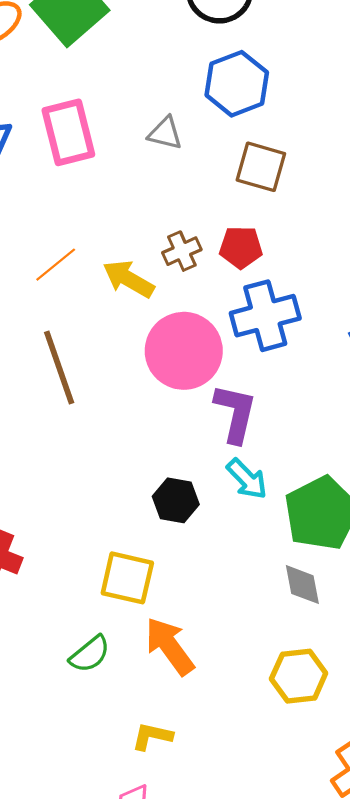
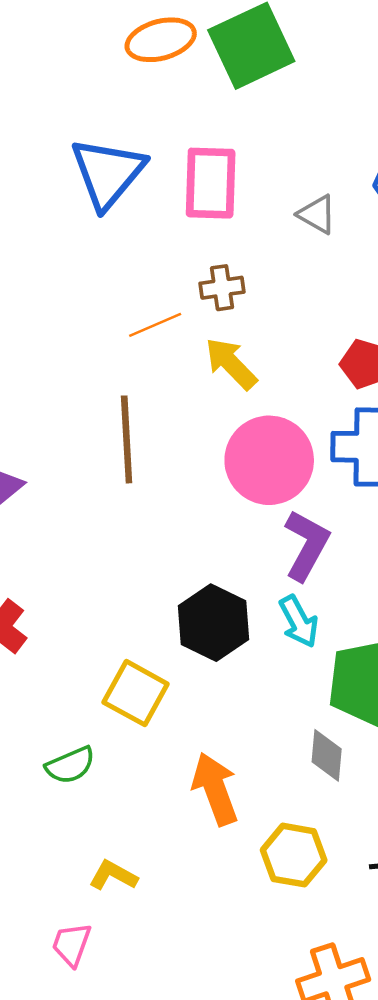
brown cross: (182, 251) -> (222, 288), moved
black hexagon: (176, 500) -> (213, 623), size x1.4
orange arrow: (170, 646) -> (215, 789), moved

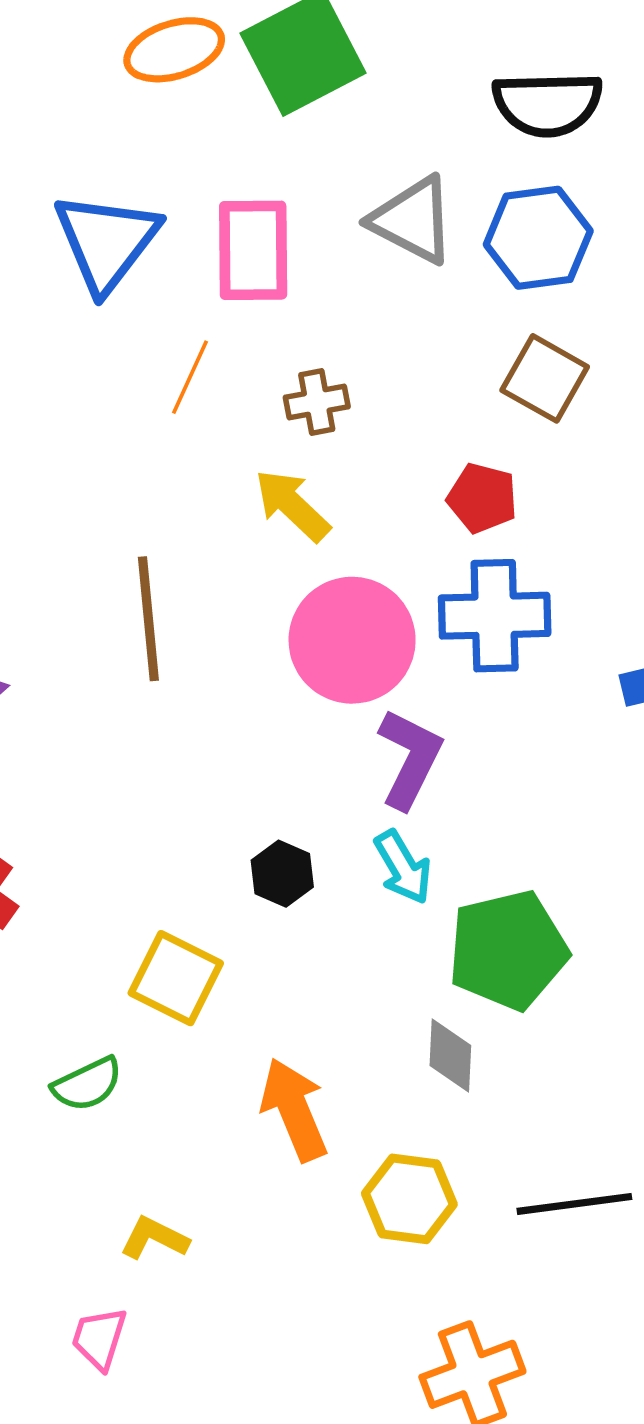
gray triangle: (317, 214) -> (413, 220), moved, size x1.6
brown cross: (222, 288) -> (317, 402), moved
orange line: (155, 325) -> (190, 377), moved, turned -40
black hexagon: (213, 623) -> (282, 874), size x0.6

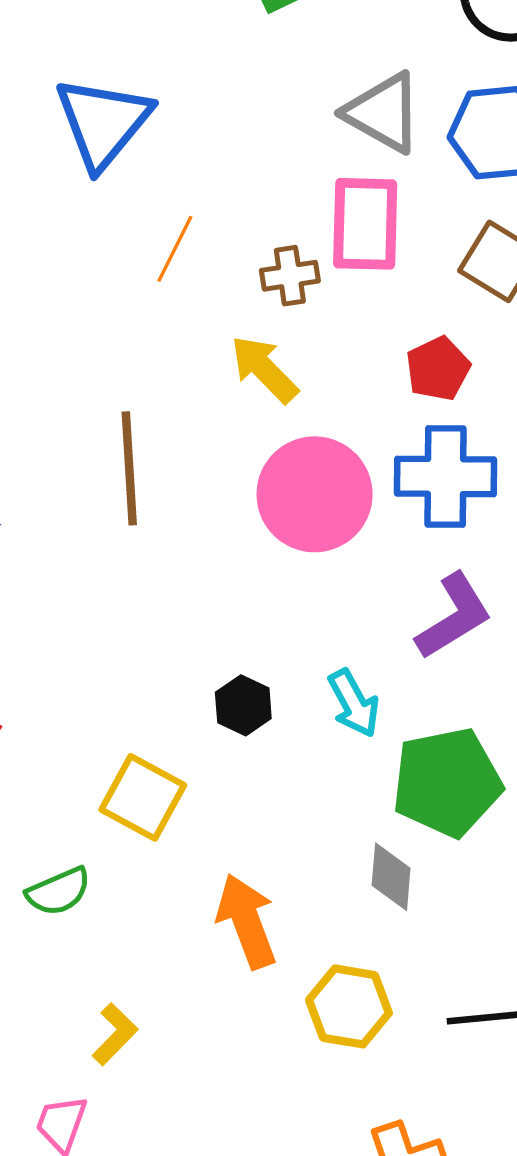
pink rectangle: (253, 250) -> (365, 224), moved
red pentagon: (482, 498) -> (438, 369), turned 30
purple L-shape: (410, 759) -> (454, 616), moved, turned 30
yellow L-shape: (154, 1238) -> (115, 1034), turned 106

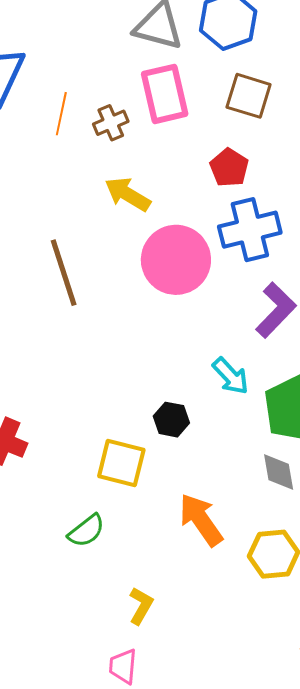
orange line: (175, 249) -> (61, 114), moved
brown cross: (290, 276) -> (111, 123), moved
black hexagon: (243, 705) -> (171, 420), moved

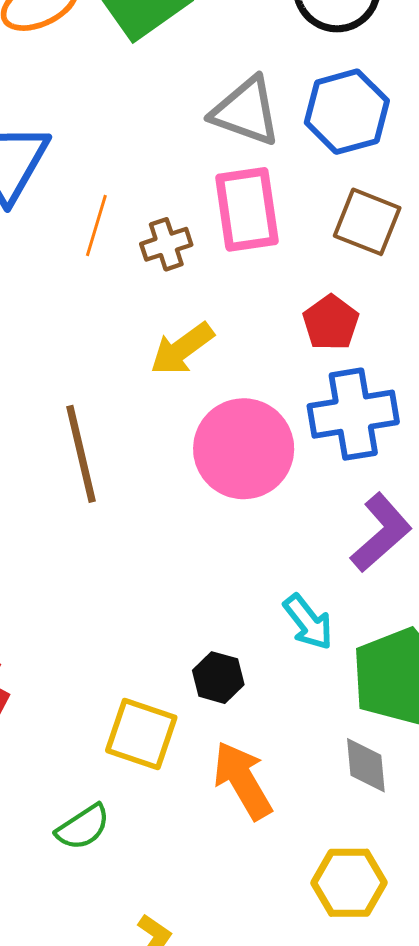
yellow arrow: (128, 194) -> (182, 349), turned -72
orange arrow: (201, 520) -> (243, 780), moved

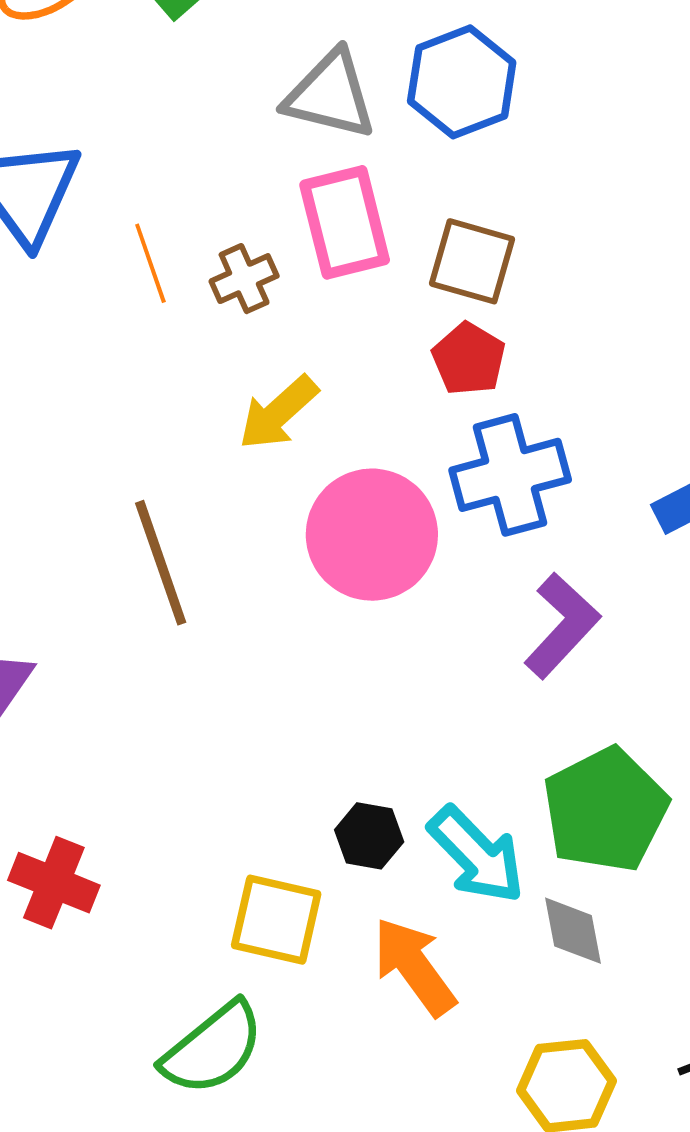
brown square: (367, 222) -> (472, 261), moved
orange line: (96, 225) -> (150, 263), turned -30
cyan arrow: (308, 622) -> (476, 855), moved, size x1.4
green semicircle: (83, 827) -> (213, 1049), size x1.5

